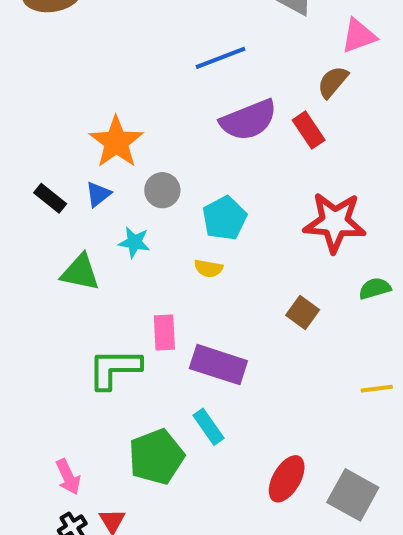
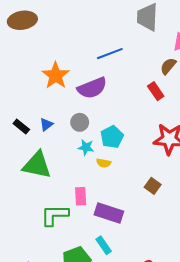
purple semicircle: (249, 120) -> (92, 88), moved
orange star: (116, 142) -> (56, 75), moved
cyan star: (134, 242) -> (86, 147), moved
green triangle: (80, 272) -> (37, 165), size x1.4

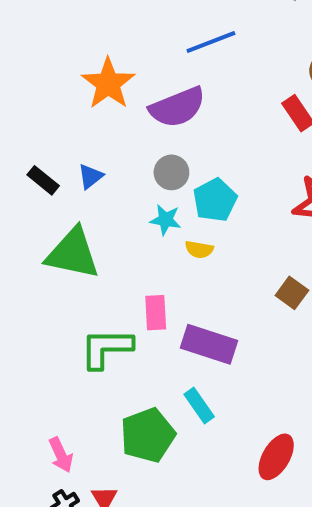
gray circle: (80, 122) -> (171, 172), moved

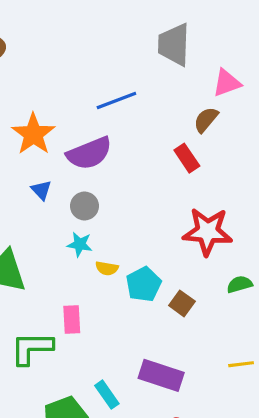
blue triangle: (90, 176) -> (41, 190), moved, turned -35
cyan pentagon: (215, 200) -> (144, 284), moved
purple rectangle: (209, 344) -> (161, 375), moved

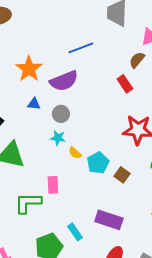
blue triangle: (41, 190) -> (34, 104), turned -40
yellow semicircle: (107, 268) -> (75, 153), turned 32

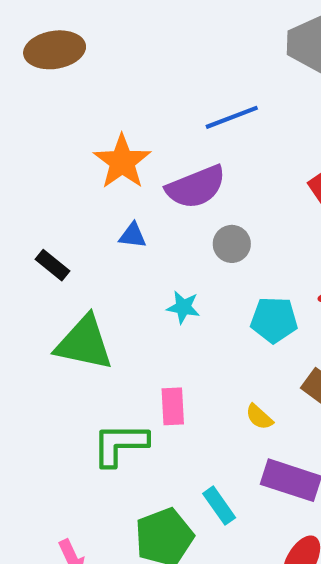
gray circle: (61, 114) -> (232, 244), moved
yellow semicircle: (75, 153) -> (259, 417), moved
cyan pentagon: (98, 163) -> (274, 320), moved, turned 30

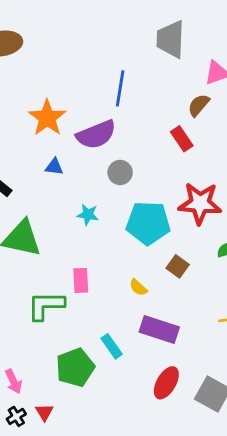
blue line: (232, 117) -> (120, 88), turned -60
cyan pentagon: (274, 320) -> (148, 223), size x1.4

